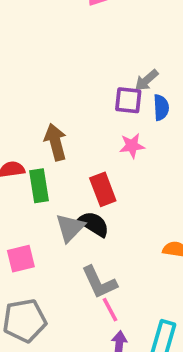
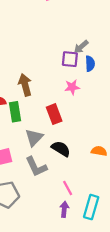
black semicircle: (94, 224) -> (61, 149), moved
gray L-shape: (99, 282) -> (36, 167), moved
pink line: (110, 310) -> (68, 188), moved

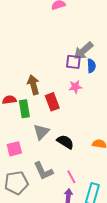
gray arrow: (81, 47) -> (83, 51), size x1.5
red rectangle: (54, 114) -> (52, 102), moved
gray L-shape: (36, 167) -> (43, 171), moved

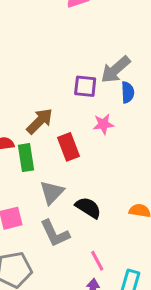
purple square: (73, 62) -> (85, 86), moved
brown arrow: (33, 85) -> (40, 121), turned 60
gray L-shape: (43, 171) -> (55, 233), moved

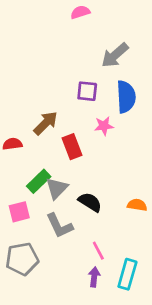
gray arrow: (116, 70) -> (115, 55), moved
blue semicircle: (128, 92) -> (126, 97), size x1.6
green rectangle: (26, 158) -> (39, 181), moved, turned 55

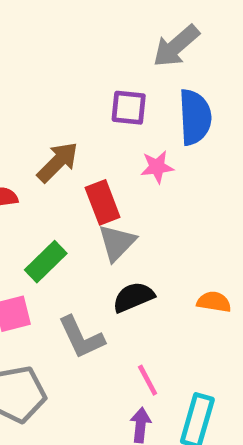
gray triangle: (57, 188) -> (117, 243), moved
black semicircle: (90, 202) -> (133, 297), turned -55

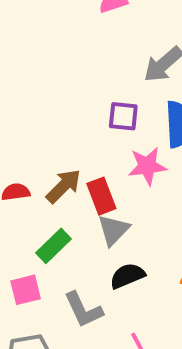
brown arrow: (58, 162) -> (63, 186), moved
pink star: (157, 167) -> (147, 166), size x1.4

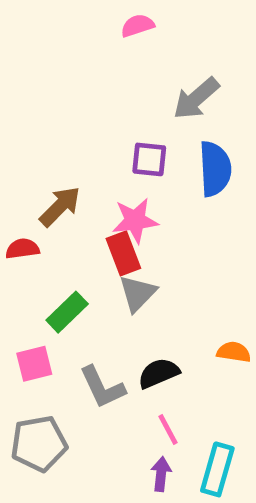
pink star: (147, 166) -> (135, 221), moved
brown arrow: (63, 186) -> (60, 206), moved
black semicircle: (127, 276) -> (159, 373), moved

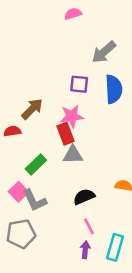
gray triangle: (138, 293) -> (73, 155), turned 45
pink square: (34, 364) -> (19, 192), turned -30
gray L-shape: (102, 387) -> (35, 200), moved

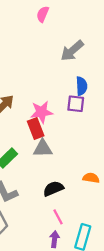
pink semicircle: (73, 14) -> (43, 14), turned -49
purple square: (79, 84) -> (76, 104), moved
blue semicircle: (114, 89) -> (82, 86), size x0.7

